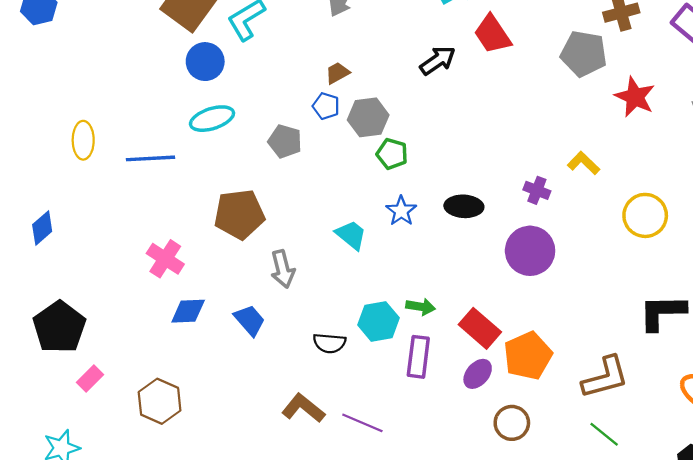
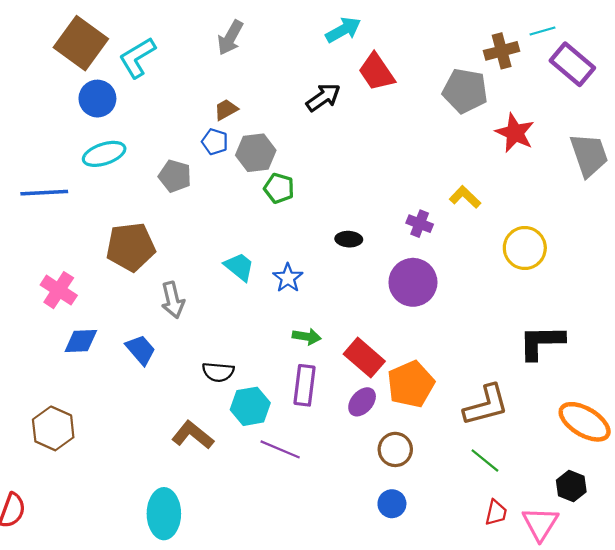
black ellipse: (464, 206) -> (349, 239), size x0.7
blue star: (401, 211) -> (288, 278), moved
cyan hexagon: (378, 321) -> (250, 406), moved
purple line: (362, 423) -> (280, 449), moved

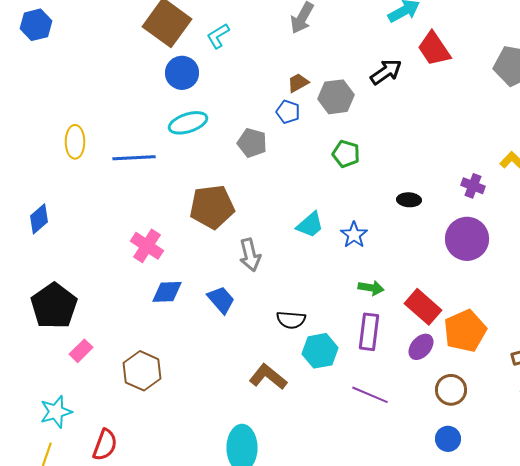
cyan L-shape: (137, 58) -> (218, 36), size x0.7
gray hexagon: (256, 153) -> (336, 97), moved
cyan trapezoid: (239, 267) -> (310, 225), turned 100
purple line: (280, 449) -> (370, 395), moved

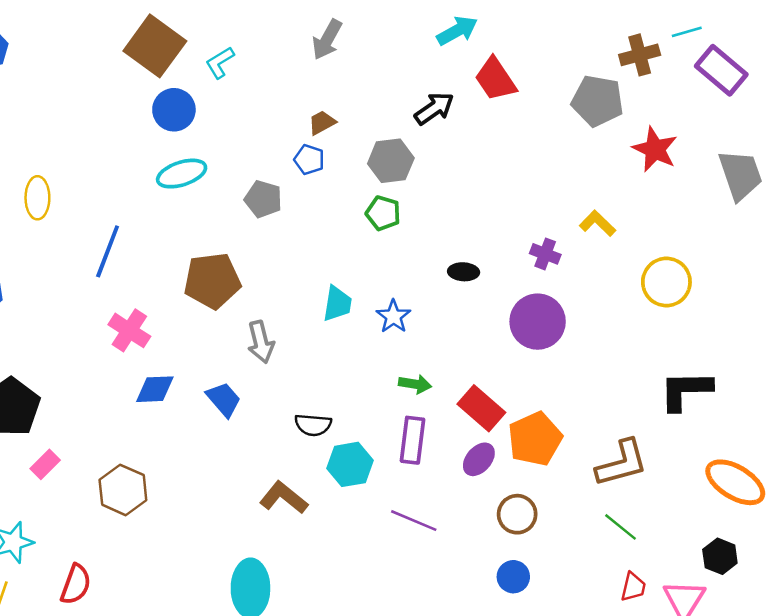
gray hexagon: (336, 97) -> (391, 161), moved
blue line: (134, 158) -> (108, 251), moved, turned -66
cyan trapezoid: (310, 225) -> (337, 304), turned -40

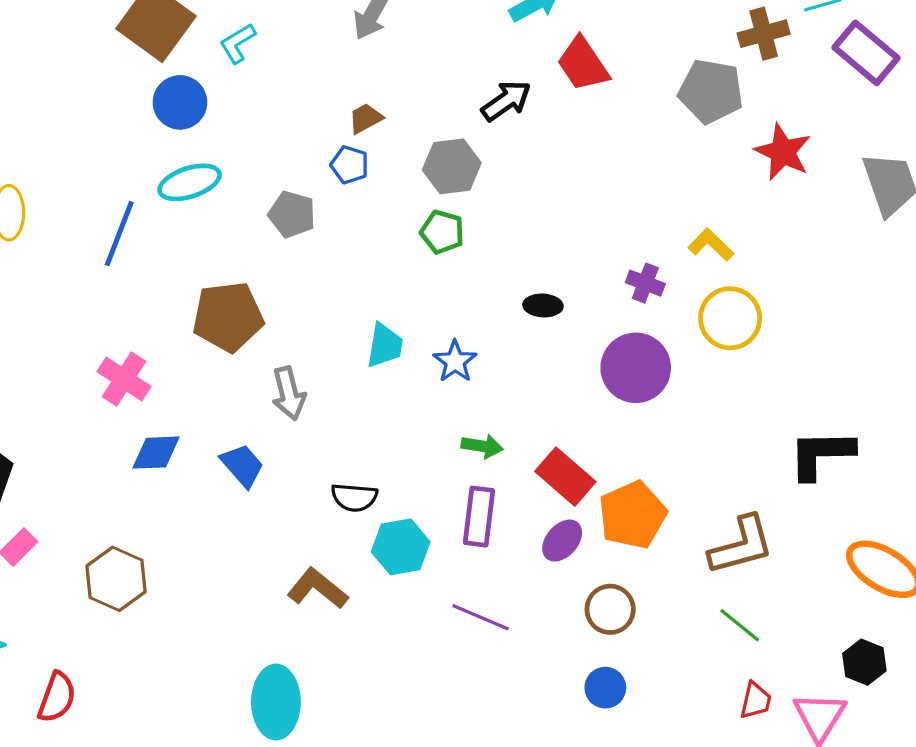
blue line: (108, 251) -> (119, 234), moved
yellow circle: (666, 282) -> (730, 318), moved

